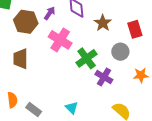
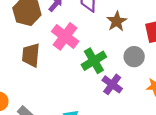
brown trapezoid: (21, 59) -> (31, 55), moved

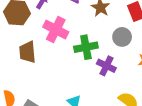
green cross: (94, 61) -> (86, 47), turned 30

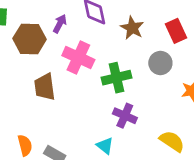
purple cross: (106, 66) -> (125, 116), moved

